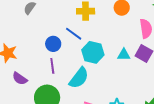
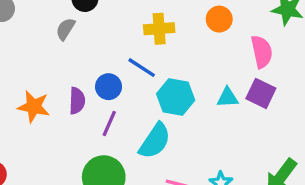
purple line: (52, 66) -> (109, 123), turned 35
purple semicircle: (20, 79) -> (77, 101), moved, turned -119

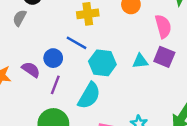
purple semicircle: (77, 101) -> (31, 70), turned -54

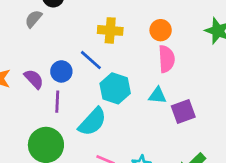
pink semicircle: (163, 26) -> (167, 59), moved
purple square: (164, 57) -> (183, 112), moved, turned 35
purple line: (55, 85) -> (57, 102), turned -30

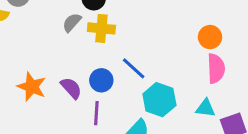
yellow cross: (110, 30) -> (101, 28), moved

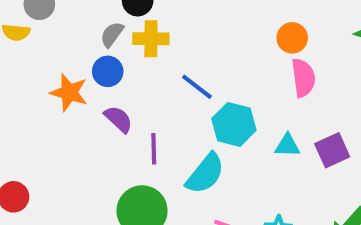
blue circle: (101, 80) -> (108, 71), moved
orange star: (32, 87) -> (69, 92), moved
cyan triangle: (205, 108) -> (287, 145), moved

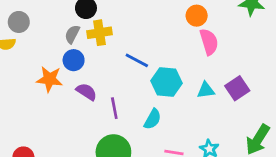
cyan semicircle: (205, 174) -> (153, 119), size x0.7

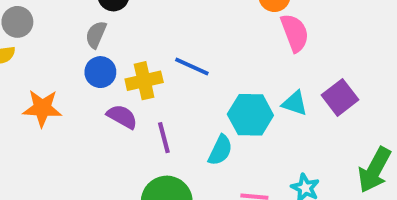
yellow cross: (100, 33) -> (144, 81), moved
orange star: (49, 79) -> (42, 108), moved
cyan hexagon: (166, 82) -> (250, 115), moved
cyan triangle: (206, 90) -> (295, 103), turned 30

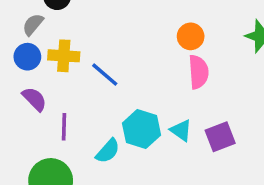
yellow cross: (144, 81) -> (64, 56), moved

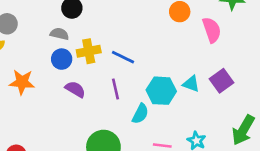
gray semicircle: (33, 24) -> (59, 34), turned 78
pink semicircle: (198, 72) -> (212, 30), moved
purple line: (64, 127) -> (115, 89), moved

